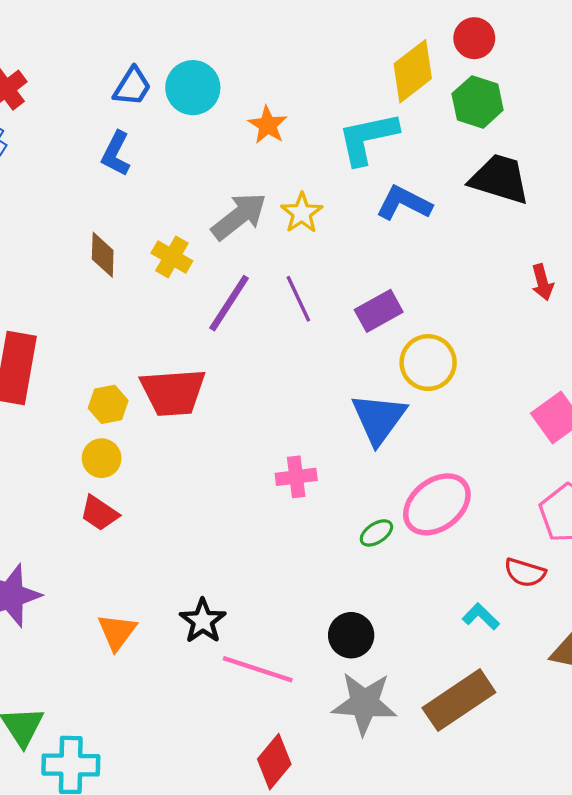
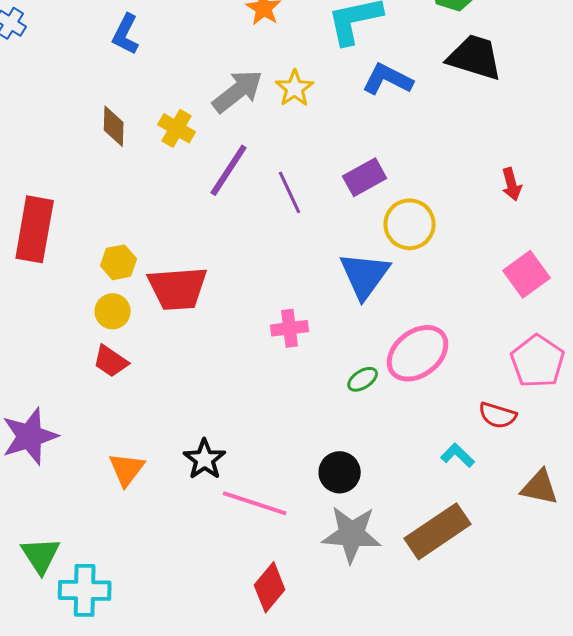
red arrow: (542, 282) -> (512, 184), moved
purple line: (298, 299) -> (290, 192), moved
red trapezoid: (173, 392) -> (178, 288), moved

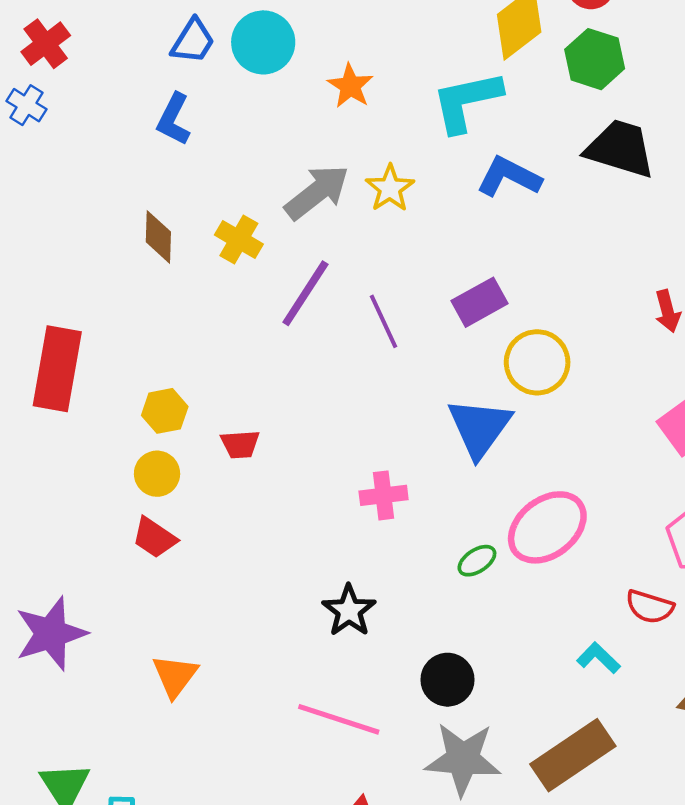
red trapezoid: (178, 288) -> (240, 444), size x0.5
black star: (205, 459) -> (349, 611), moved

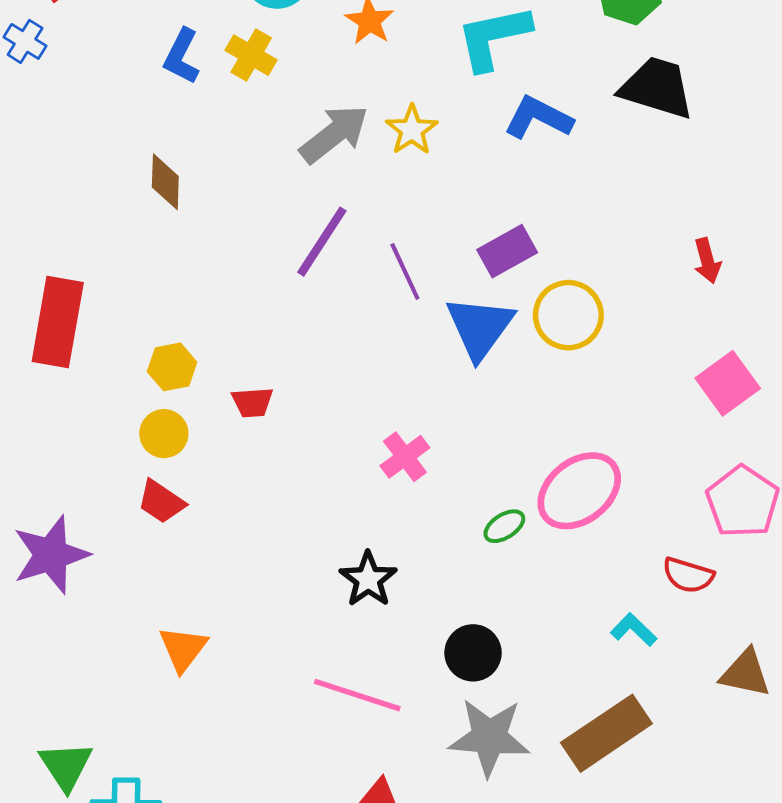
yellow cross: (239, 239) -> (251, 55), moved
blue triangle: (479, 428) -> (480, 327), moved
pink cross: (384, 495) -> (405, 457), turned -30
purple star: (51, 634) -> (51, 555), moved

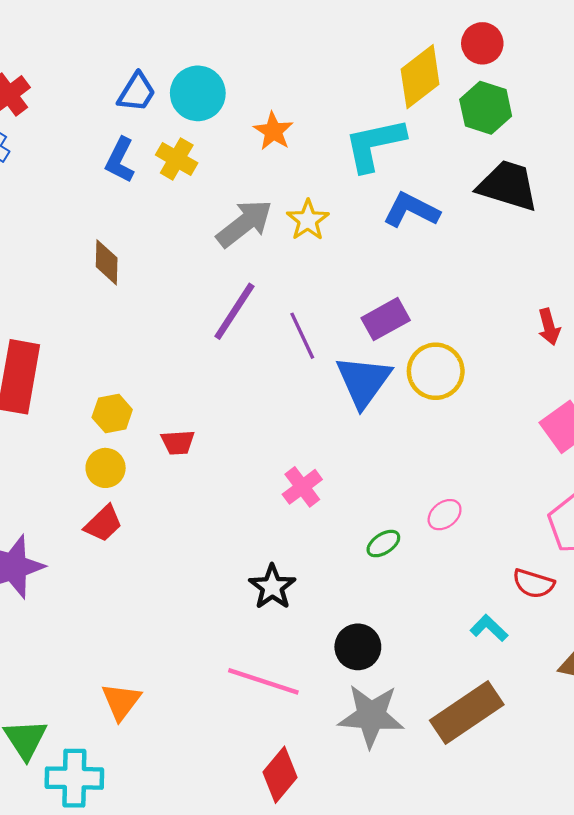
pink ellipse: (579, 491) -> (445, 515), size x0.5
red trapezoid: (161, 502) -> (103, 524), turned -78
orange triangle: (183, 649) -> (121, 701), moved

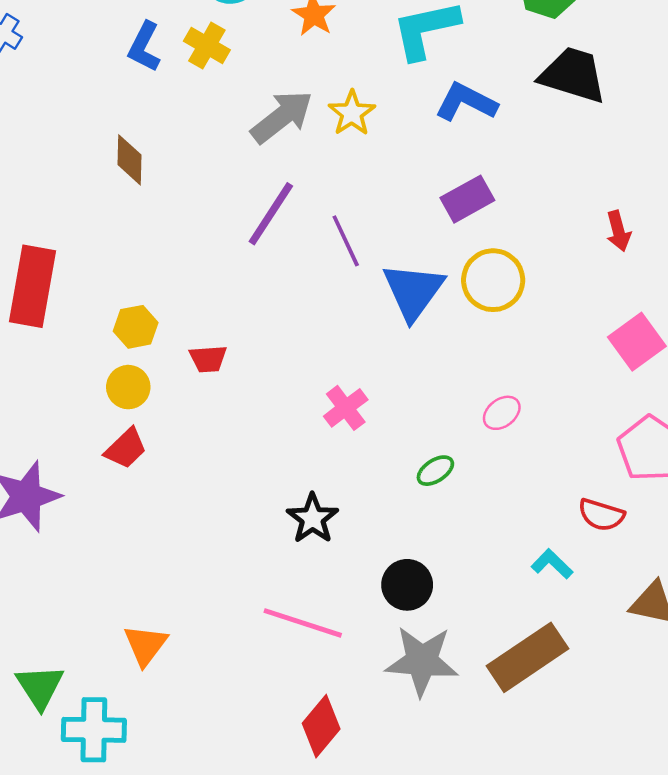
purple rectangle: (386, 319) -> (467, 199), moved
pink ellipse: (445, 515) -> (502, 413), moved

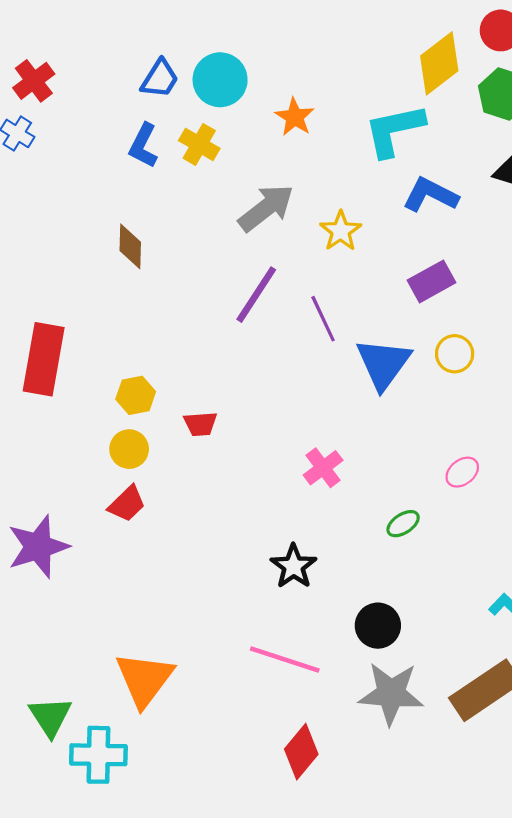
yellow star: (352, 113) -> (341, 231), moved
yellow circle: (493, 280) -> (455, 354), size x0.7
orange triangle: (145, 645) -> (144, 679), size x1.5

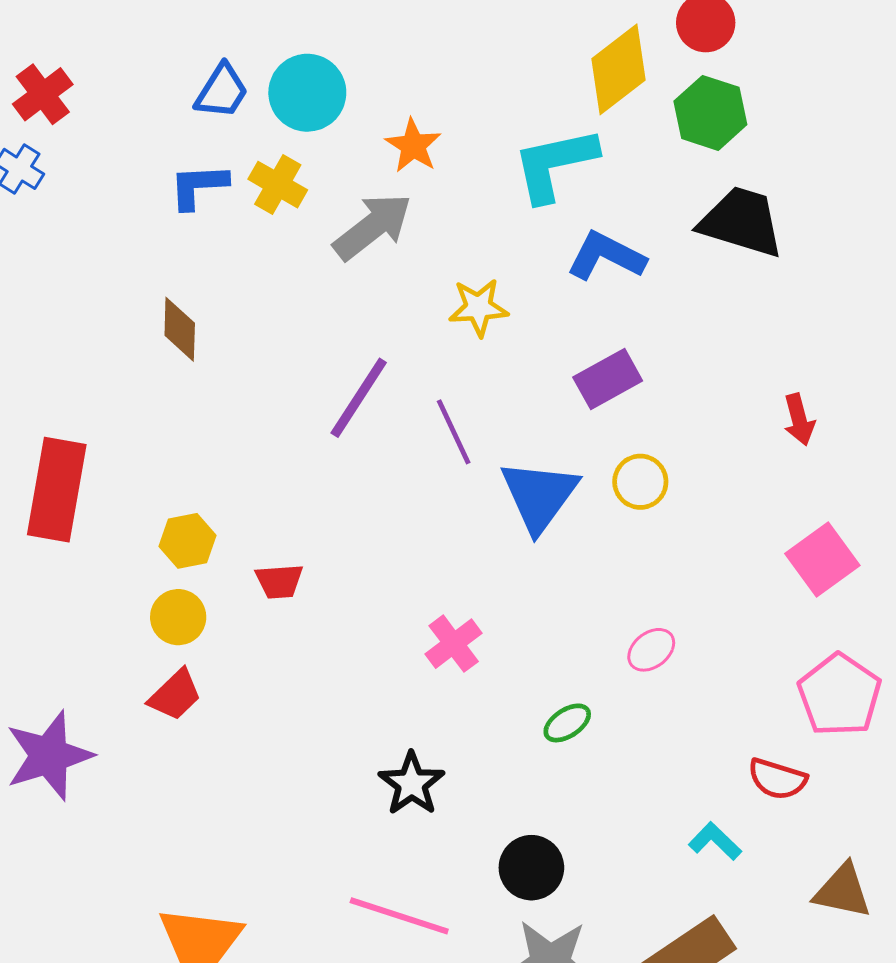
blue L-shape: (143, 146) -> (198, 186), turned 60
gray arrow: (266, 208) -> (373, 227), moved
yellow star: (341, 231) -> (478, 307), turned 30

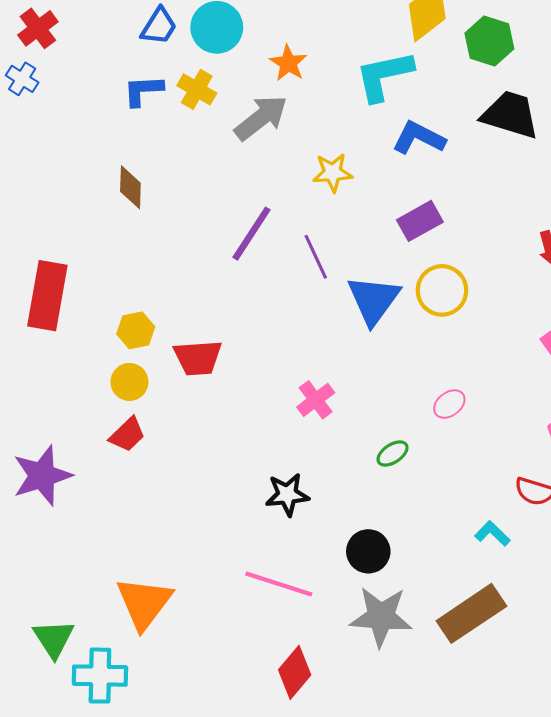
yellow circle: (640, 482) -> (442, 290), size x1.4
red trapezoid: (279, 581) -> (198, 358), size x1.5
black star: (412, 784) -> (287, 495), turned 30

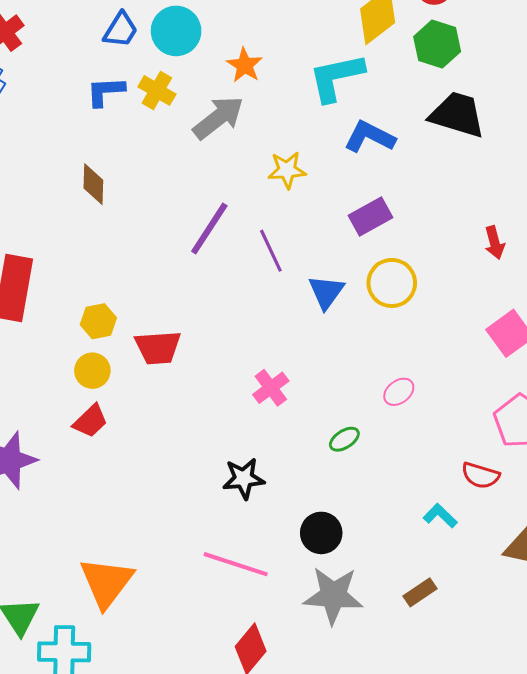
blue triangle: (374, 300) -> (326, 292), size x0.7
brown rectangle: (471, 613) -> (420, 592), size x0.5

